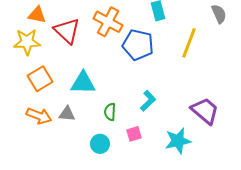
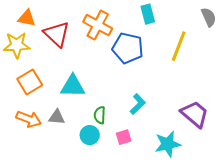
cyan circle: (100, 144) -> (90, 135), moved

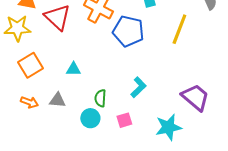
cyan triangle: (73, 86) -> (73, 69), size x0.6
orange arrow: (29, 119) -> (29, 102), size x0.7

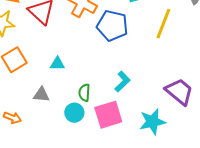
orange arrow: (29, 102) -> (12, 118), moved
pink square: (124, 120) -> (108, 115), size x1.8

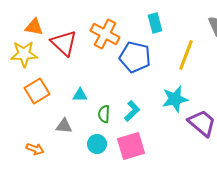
cyan L-shape: (122, 82) -> (132, 111), moved
green semicircle: (84, 93) -> (104, 114), moved
cyan star: (152, 122) -> (175, 99), moved

